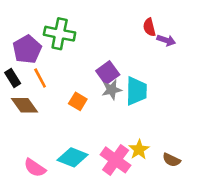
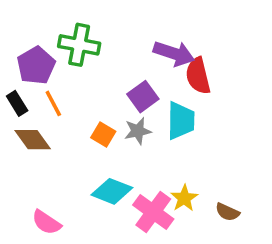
red semicircle: (149, 27) -> (198, 76), moved, size x1.5
purple arrow: (166, 40) -> (174, 53), moved, size x1.6
gray star: (112, 90) -> (138, 131), moved
cyan diamond: (73, 157) -> (112, 191), moved

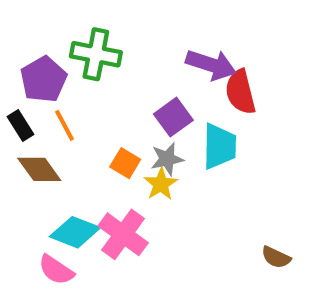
cyan diamond: (112, 191) -> (75, 232), moved
yellow star: (184, 198) -> (161, 184), moved
pink cross: (153, 212) -> (123, 234), moved

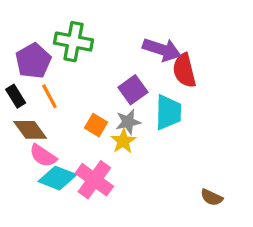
pink semicircle: (56, 270) -> (43, 156), moved

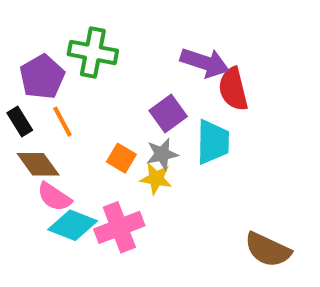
yellow star: (123, 141) -> (156, 179), turned -30
pink cross: (94, 180) -> (119, 227), turned 33
brown semicircle: (212, 197) -> (268, 250), size x1.6

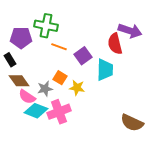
purple arrow: (205, 63) -> (130, 31), moved
purple pentagon: (42, 77) -> (21, 38), turned 30
orange line: (62, 122) -> (59, 47), moved, turned -42
gray star: (162, 154) -> (45, 89), moved

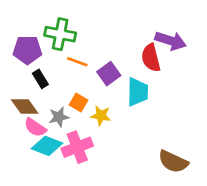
black rectangle: (10, 60) -> (40, 79), moved

